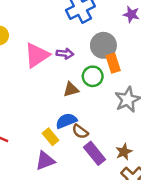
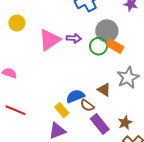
orange rectangle: (113, 63) -> (115, 46), turned -42
green circle: (93, 76) -> (98, 46), moved
brown triangle: (71, 89) -> (104, 90), moved, turned 48

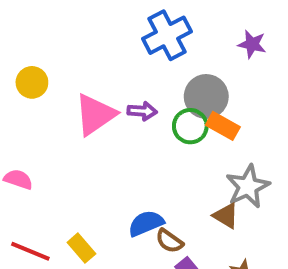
brown triangle: (104, 90) -> (226, 216), moved
yellow rectangle: (62, 110) -> (81, 248), moved

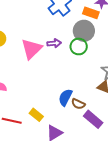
orange rectangle: (223, 126) -> (91, 13), moved
blue semicircle: (146, 223) -> (65, 97), turned -30

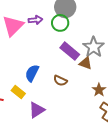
blue semicircle: (65, 97) -> (32, 73), moved
purple rectangle: (93, 119) -> (70, 51), moved

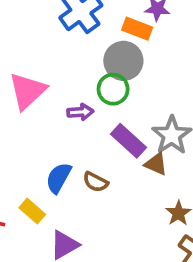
purple arrow: (35, 20) -> (80, 112), moved
brown semicircle: (60, 81) -> (95, 182), moved

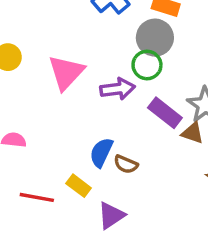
purple arrow: (80, 112) -> (118, 89), size x1.4
brown semicircle: (95, 182) -> (126, 164), moved

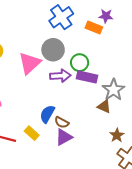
gray circle: (155, 38) -> (53, 50), moved
purple rectangle: (165, 113) -> (87, 77), moved, turned -30
purple triangle: (111, 215) -> (64, 137), moved

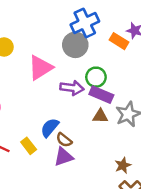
gray circle: (53, 50) -> (75, 45), moved
brown triangle: (104, 106) -> (100, 116), moved, turned -32

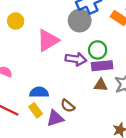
purple rectangle: (101, 95) -> (102, 66), turned -30
blue semicircle: (50, 128) -> (39, 92), moved, turned 48
purple triangle: (64, 157) -> (55, 118), moved

